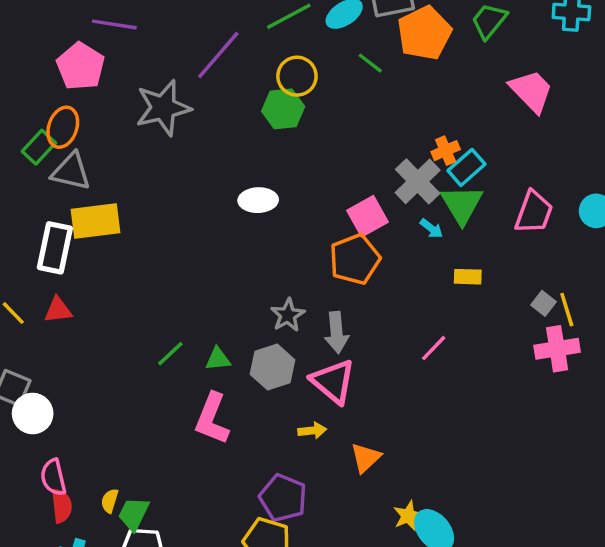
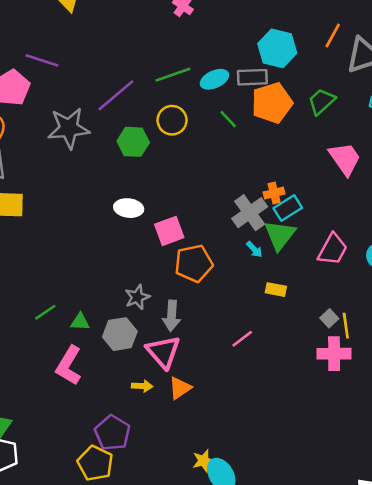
green hexagon: (283, 109) -> (133, 142), moved
pink square: (368, 216) -> (169, 231), moved
orange triangle: (366, 458) -> (180, 388), moved

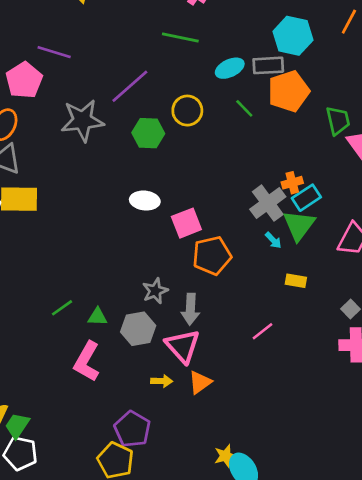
green line: (173, 75) -> (180, 37), moved, turned 32
green trapezoid: (322, 101) -> (338, 121), moved, turned 120

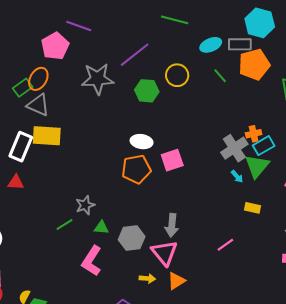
orange pentagon: (212, 256) -> (136, 169), moved
gray star: (155, 291) -> (85, 205), moved
green line: (62, 308) -> (65, 225), moved

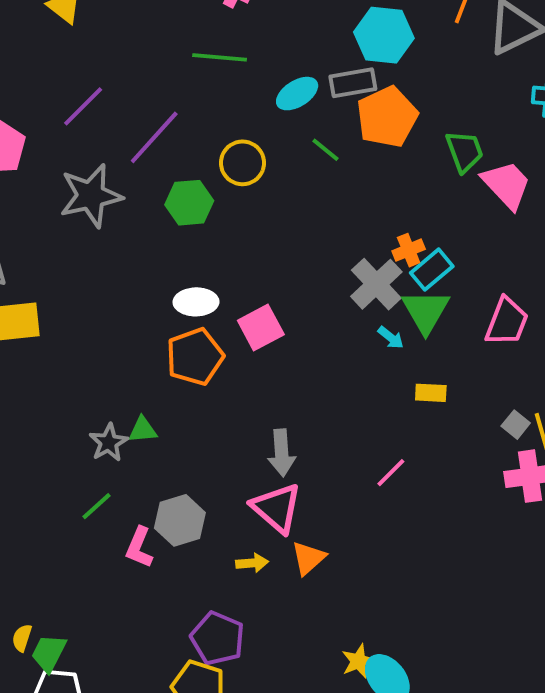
purple line: (79, 26) -> (83, 106), moved, turned -55
green line: (65, 225) -> (97, 506), moved
green triangle: (101, 228) -> (143, 430), moved
gray hexagon: (132, 238) -> (180, 520), moved
pink L-shape: (92, 261) -> (139, 547), size x0.7

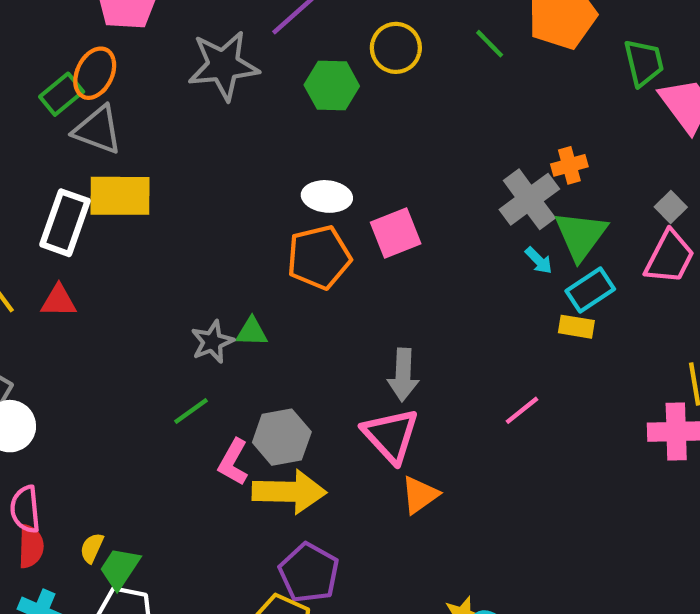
cyan rectangle: (432, 270) -> (590, 290), moved
gray square: (516, 425) -> (671, 207), moved
yellow arrow: (252, 563) -> (289, 492), moved, size x2.0

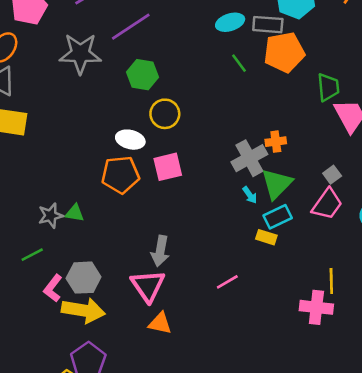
yellow circle: (396, 48) -> (165, 114), moved
orange triangle: (420, 495) -> (160, 323), turned 40

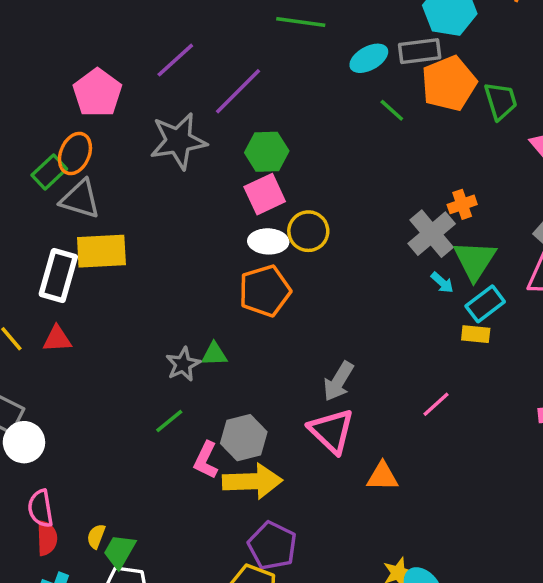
green trapezoid: (328, 87) -> (501, 101), moved
yellow circle: (165, 114) -> (308, 231), moved
pink square: (168, 167) -> (265, 194), moved
gray arrow: (160, 251) -> (338, 381), turned 32
orange triangle: (160, 323) -> (382, 477), moved

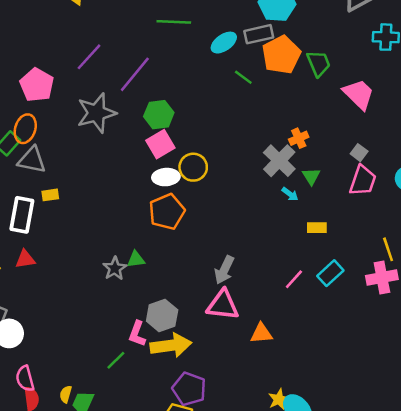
yellow rectangle: (101, 251) -> (50, 195), size x0.5
green triangle: (475, 260) -> (311, 176), size x0.6
cyan rectangle: (485, 304) -> (330, 273), moved
green line: (169, 421) -> (116, 360), moved
pink triangle: (331, 431) -> (223, 305), turned -32

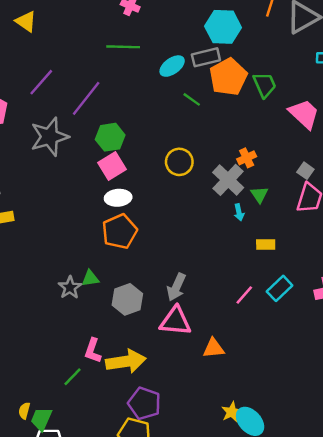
yellow circle: (193, 167) -> (179, 162), moved
cyan arrow: (290, 194) -> (239, 212), turned 42
gray hexagon: (162, 316) -> (127, 299), moved

